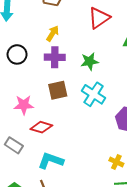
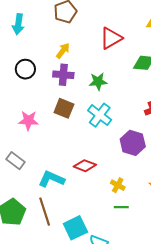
brown square: (58, 90) -> (64, 108), turned 30
red diamond: (41, 127) -> (85, 166), moved

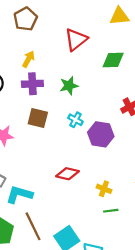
cyan cross: (100, 115) -> (75, 120), size x0.6
purple hexagon: (133, 143) -> (101, 134), moved
cyan L-shape: (51, 179) -> (19, 195), moved

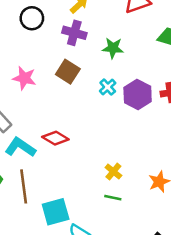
purple hexagon: (101, 134) -> (138, 95), moved
red diamond: (68, 174) -> (55, 138), moved

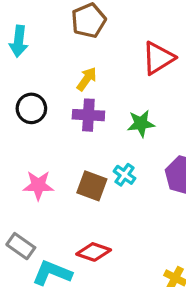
brown square: (68, 72) -> (92, 186), moved
cyan cross: (108, 87) -> (124, 175), moved

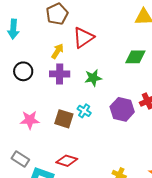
red triangle: (158, 58) -> (83, 38), moved

